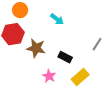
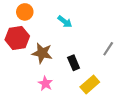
black rectangle: (65, 57) -> (74, 63), turned 40
pink star: (49, 76) -> (45, 83), moved

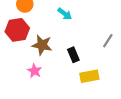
pink star: (45, 83) -> (34, 71), moved
yellow rectangle: (90, 85) -> (89, 76), turned 30

